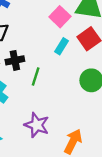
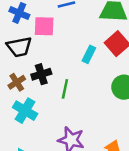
pink square: (60, 17) -> (44, 26), moved, turned -36

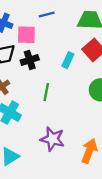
black cross: (41, 74) -> (30, 60), moved

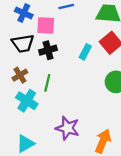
green line: (46, 92) -> (47, 83), moved

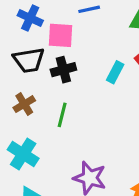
cyan cross: (27, 101) -> (23, 154), moved

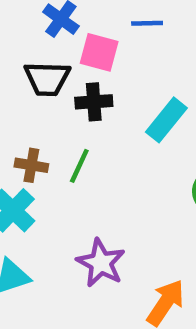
cyan rectangle: (115, 72) -> (166, 120), size x1.4
brown cross: (24, 104) -> (31, 165), moved, turned 30

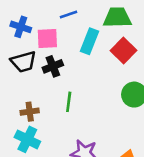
cyan rectangle: (166, 120) -> (90, 41), moved
green line: (79, 166) -> (69, 102), moved

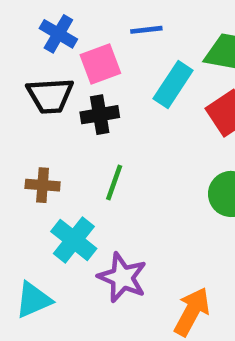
pink square: (47, 39) -> (100, 64), turned -30
cyan cross: (27, 139) -> (74, 240), moved

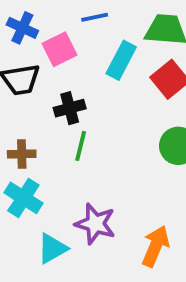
black cross: (100, 115) -> (70, 108), moved
cyan cross: (74, 240) -> (23, 198), moved
cyan triangle: (33, 300) -> (52, 248), moved

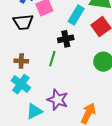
black cross: (70, 108) -> (66, 39), moved

